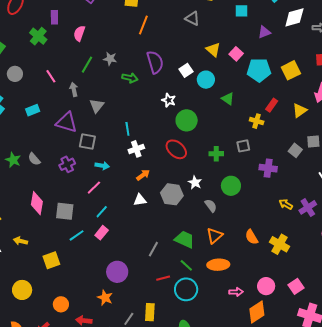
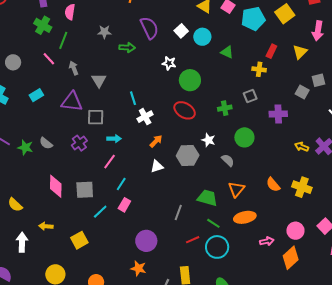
green cross: (38, 36) -> (43, 25), moved
green line: (87, 65) -> (63, 40), moved

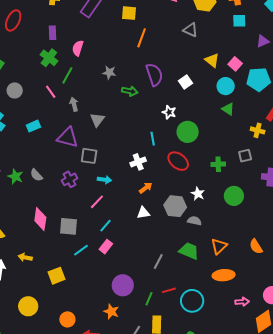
cyan circle: (202, 37) -> (226, 86), moved
cyan line: (133, 98) -> (153, 139), moved
gray semicircle: (228, 160) -> (194, 221), moved, turned -40
green line: (213, 223) -> (149, 299), moved, turned 72

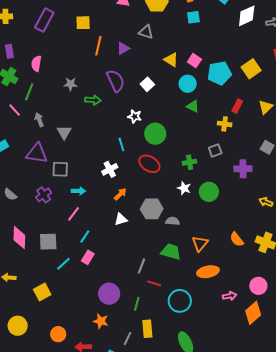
purple triangle: (263, 41) -> (123, 48), moved
white star: (198, 194) -> (184, 188), moved
red line: (169, 290) -> (154, 283), moved, turned 40

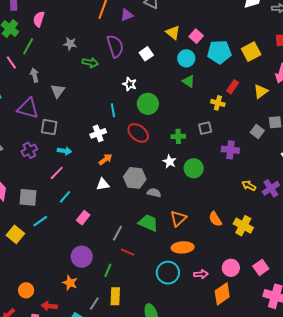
pink rectangle: (88, 257) -> (83, 218), moved
yellow square: (42, 292) -> (15, 234), moved, turned -30
cyan circle: (180, 301) -> (168, 273), moved

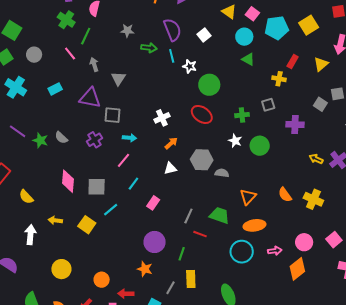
cyan line: (113, 110) -> (172, 56), moved
green trapezoid: (148, 223) -> (219, 215), moved

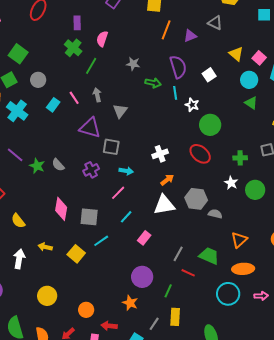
pink line: (70, 54) -> (74, 98), moved
cyan rectangle: (55, 89) -> (53, 105), moved, turned -32
white triangle: (170, 168) -> (164, 205), size x1.6

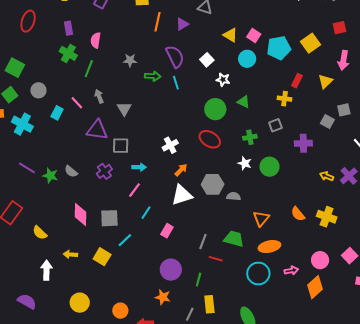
green triangle: (251, 103) -> (244, 102), moved
white star: (192, 105) -> (223, 80), moved

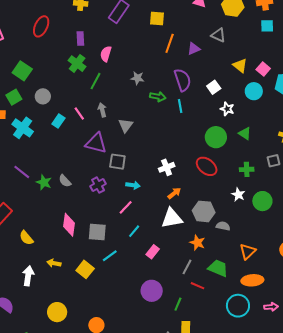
orange star: (163, 297) -> (197, 243), moved

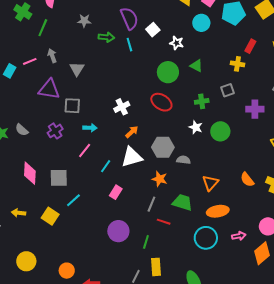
white square: (214, 87) -> (153, 30), moved
pink line: (79, 113) -> (30, 61), turned -72
cyan line: (134, 231) -> (106, 166), moved

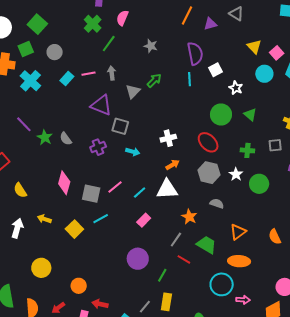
green arrow: (106, 37) -> (154, 80), moved, turned -63
gray hexagon: (163, 147) -> (209, 173), moved
pink line: (85, 151) -> (115, 187), moved
pink arrow: (239, 236) -> (243, 300), moved

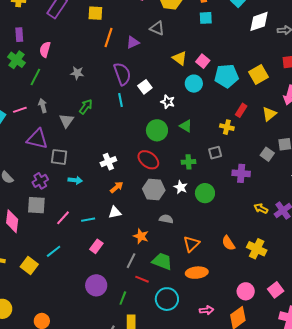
white triangle: (167, 189) -> (115, 212), size x0.6
cyan line: (140, 193) -> (88, 220), turned 40
gray square: (91, 194) -> (36, 205), moved
cyan circle: (222, 284) -> (167, 299), moved

